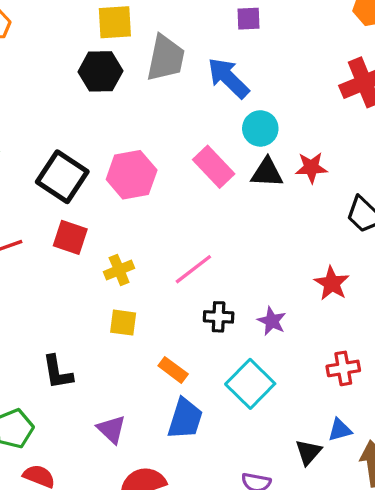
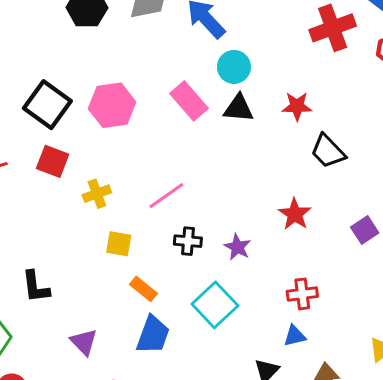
red star: (311, 168) -> (297, 106), moved
yellow square: (123, 323) -> (119, 244), moved
blue triangle: (340, 430) -> (295, 336), moved

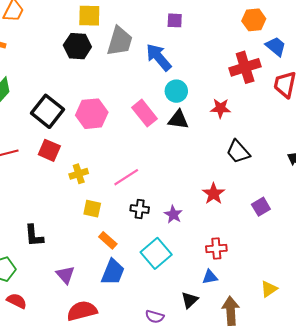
red star: (297, 106) -> (220, 108), moved

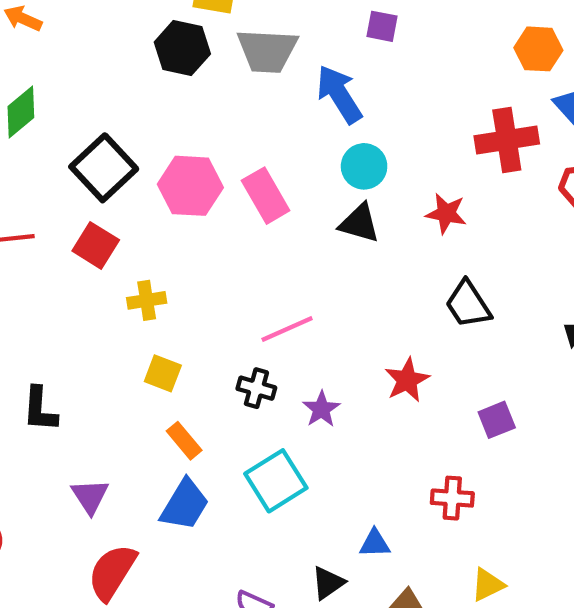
gray trapezoid: (120, 41) -> (267, 51), turned 68
pink rectangle: (145, 113) -> (266, 196), moved
pink line: (126, 177) -> (287, 329), moved
red cross: (216, 249) -> (452, 498), moved
red semicircle: (82, 311) -> (112, 572), turned -52

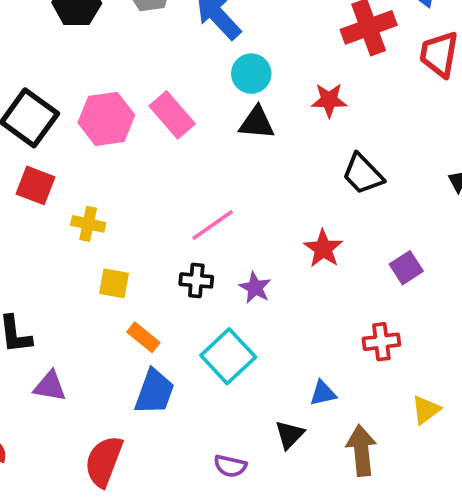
yellow cross: (147, 300) -> (88, 224), turned 32
purple triangle: (90, 496) -> (50, 386), moved, turned -36

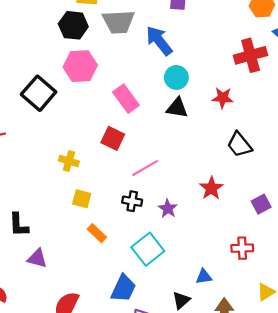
pink hexagon: (106, 119) -> (80, 66), moved
red square: (36, 185) -> (113, 138), moved
blue trapezoid: (154, 392) -> (123, 288), moved

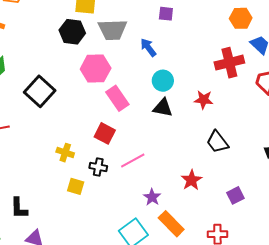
blue arrow: (159, 41) -> (148, 47), size x0.7
pink hexagon: (80, 66) -> (96, 69), moved
black cross: (132, 201) -> (98, 167), moved
orange rectangle: (97, 233) -> (171, 224), moved, size x1.5

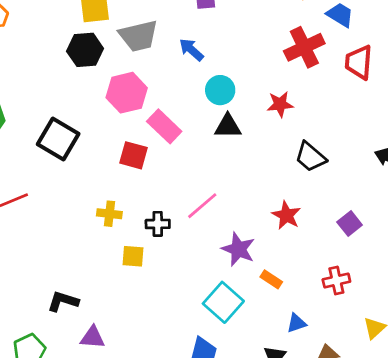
red square: (105, 133) -> (133, 155), moved
purple star: (152, 197) -> (238, 249), size x1.4
black L-shape: (19, 208) -> (63, 301), turned 120
orange rectangle: (171, 224) -> (271, 279), size x0.6

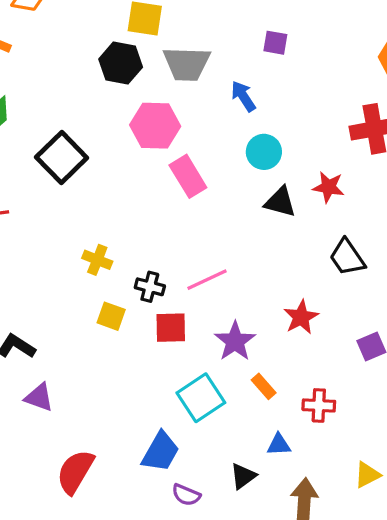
black triangle: (228, 126) -> (280, 202), moved
red square: (133, 155) -> (171, 328), moved, turned -32
red cross: (336, 281) -> (319, 405), moved

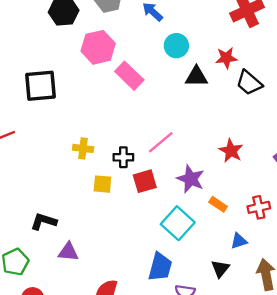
black square: (62, 158) -> (41, 86), turned -36
black trapezoid: (347, 257) -> (249, 83), moved

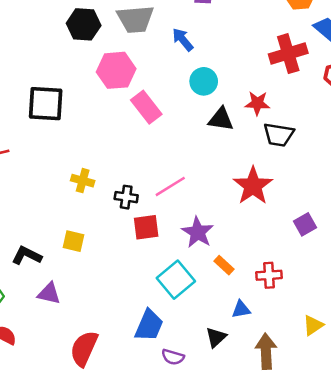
black trapezoid: (249, 83) -> (279, 135), turned -40
red star: (231, 151) -> (253, 186), moved, size x1.4
yellow square: (102, 184) -> (73, 241), moved

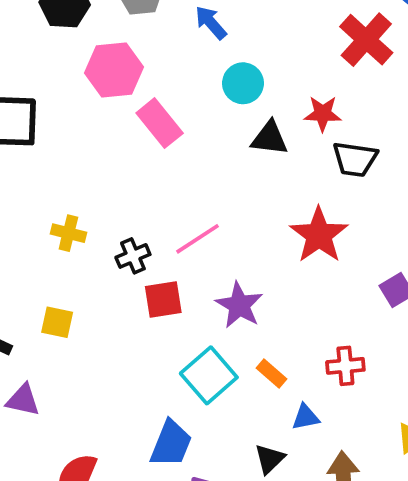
red cross: (288, 54) -> (366, 40), turned -30
black cross: (126, 197) -> (133, 256), turned -30
orange rectangle: (224, 265) -> (271, 373), moved

